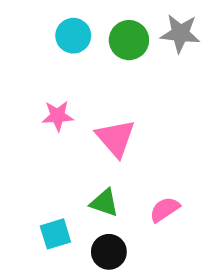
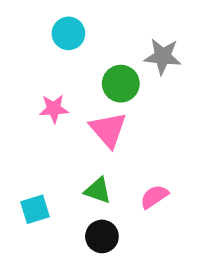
gray star: (180, 33) -> (163, 56), moved
green circle: (129, 40) -> (121, 84), moved
cyan square: (55, 234) -> (35, 209), moved

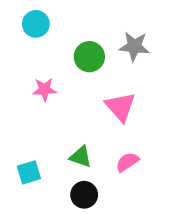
cyan circle: (68, 33) -> (36, 24), moved
green circle: (121, 84) -> (89, 57), moved
pink triangle: (108, 130) -> (120, 107), moved

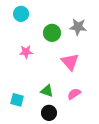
cyan square: (29, 172) -> (17, 100), turned 32

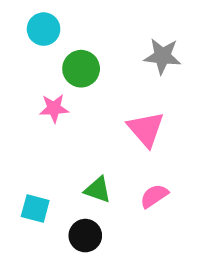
green circle: (52, 33) -> (81, 69), moved
black circle: (49, 113) -> (85, 236), moved

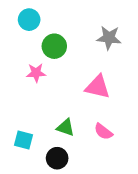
pink triangle: (146, 129) -> (98, 87), turned -36
pink semicircle: (154, 196) -> (103, 132), turned -108

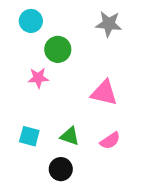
gray star: (109, 38) -> (109, 24), moved
pink semicircle: (103, 132) -> (110, 141), turned -72
cyan square: (24, 140) -> (29, 136), moved

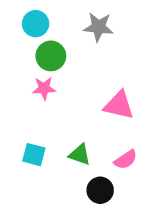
gray star: (109, 24) -> (98, 27), moved
green circle: (58, 49) -> (51, 56), moved
black circle: (61, 169) -> (100, 190), moved

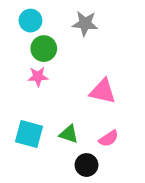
cyan square: (34, 155) -> (29, 134), size x1.4

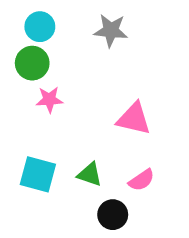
green circle: (44, 49) -> (32, 63), moved

